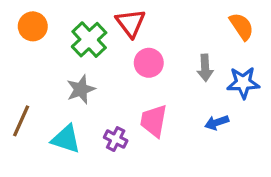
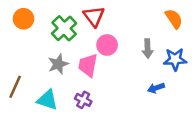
pink trapezoid: (154, 121) -> (88, 65), moved

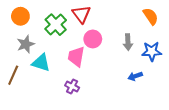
gray star: (58, 64) -> (26, 44), moved
cyan triangle: (47, 100) -> (41, 63), moved

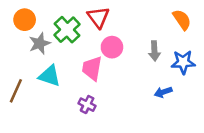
gray star: (26, 44) -> (40, 43), moved

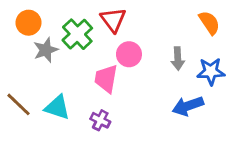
cyan triangle: (50, 76) -> (57, 107), moved
brown line: (16, 91) -> (18, 104), turned -70
blue arrow: (163, 92) -> (188, 106), size x1.5

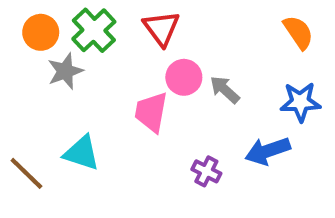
green cross: (77, 34) -> (94, 30), moved
gray arrow: (178, 59) -> (225, 90), moved, turned 135
brown line: (18, 104) -> (26, 173), moved
purple cross: (100, 120) -> (206, 171), moved

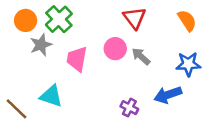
red triangle: (161, 28) -> (134, 18), moved
pink trapezoid: (151, 112) -> (77, 59), moved

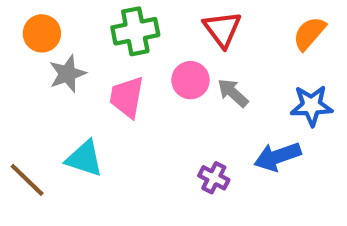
green cross: (59, 19) -> (135, 31), moved, turned 32
orange semicircle: (187, 20) -> (309, 33), turned -105

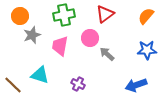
red triangle: (222, 29) -> (105, 14), turned 30
gray arrow: (233, 93) -> (107, 54), moved
blue arrow: (278, 157) -> (136, 85), moved
purple cross: (214, 178) -> (78, 84), moved

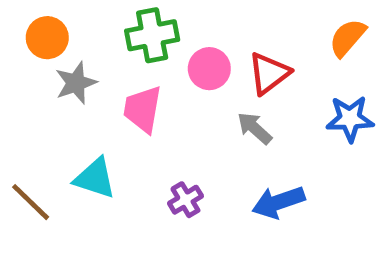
red triangle: (105, 14) -> (269, 73), moved
pink circle: (90, 38) -> (209, 69), moved
purple cross: (78, 84) -> (185, 200), turned 32
blue arrow: (136, 85) -> (278, 202), moved

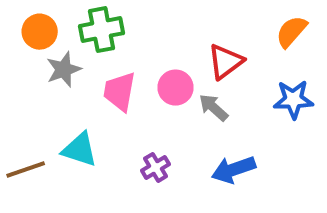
green cross: (152, 35) -> (102, 30), moved
pink circle: (209, 69) -> (175, 88), moved
brown line: (31, 202) -> (26, 169), turned -63

